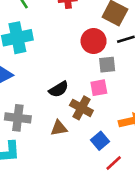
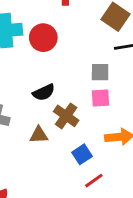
red circle: (94, 41) -> (43, 38), moved
pink square: (99, 88) -> (101, 98), moved

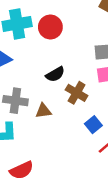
brown triangle: (39, 135) -> (43, 111), moved

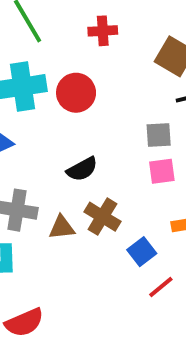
brown cross: (77, 93) -> (102, 217), moved

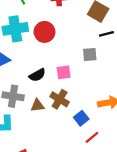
black semicircle: (82, 169) -> (37, 75), moved
pink square: (162, 171) -> (64, 72), moved

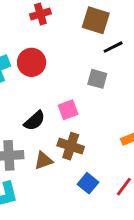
gray square: (90, 55) -> (97, 79), turned 32
blue square: (81, 118) -> (88, 183), moved

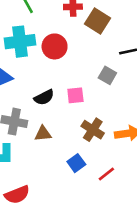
brown square: (96, 20) -> (97, 21), moved
brown cross: (71, 146) -> (93, 130), moved

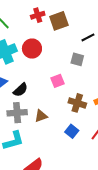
brown square: (97, 21) -> (59, 21), turned -36
black semicircle: (44, 97) -> (20, 90), moved

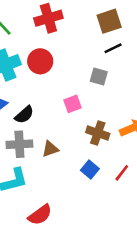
red cross: (38, 15) -> (48, 18), size x1.5
brown square: (59, 21) -> (109, 21), moved

